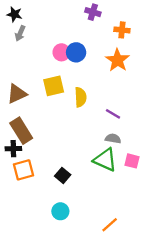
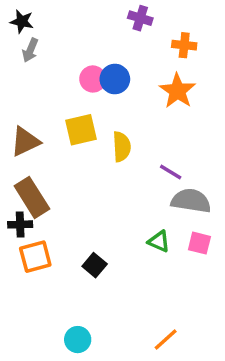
gray semicircle: (113, 139) -> (191, 201), moved, size x1.6
green triangle: (105, 160) -> (159, 241), size x0.6
cyan circle: (60, 211) -> (78, 340), moved

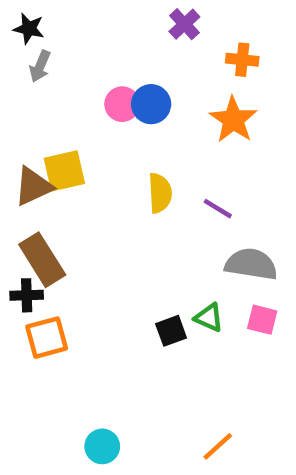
purple cross: (140, 18) -> (184, 24), turned 30
yellow square: (81, 130) -> (64, 171), moved
purple line: (171, 172) -> (218, 209), moved
black square: (95, 265) -> (171, 331), moved, turned 30

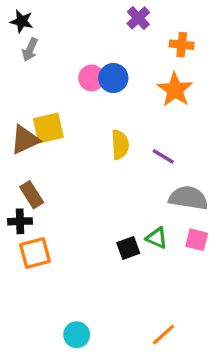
brown rectangle: (42, 260) -> (32, 195), size x0.7

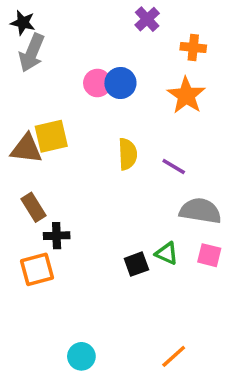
gray arrow: (30, 50) -> (32, 53), size x1.5
brown triangle: (25, 140) -> (26, 149), turned 32
black cross: (20, 221) -> (57, 236), moved

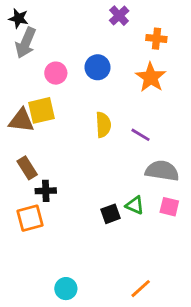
pink circle: (97, 83) -> (56, 73), moved

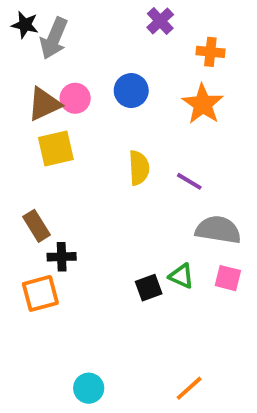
gray arrow: (26, 43) -> (54, 38), moved
brown triangle: (21, 120) -> (44, 104), moved, turned -32

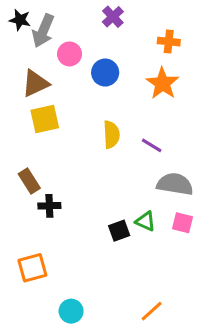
purple cross: (160, 21) -> (113, 17), moved
pink circle: (75, 98) -> (70, 54), moved
orange square: (40, 293) -> (32, 268), moved

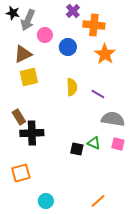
orange cross: (169, 42) -> (94, 25), moved, size x1.5
black cross: (49, 206) -> (32, 133), size x1.6
black square: (119, 231) -> (77, 149), turned 32

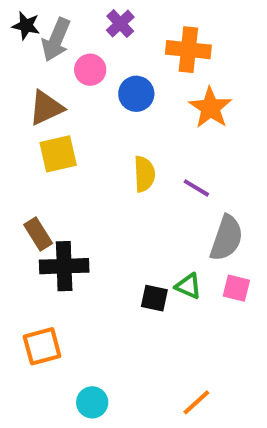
purple cross: (73, 11) -> (120, 24), moved
gray semicircle: (113, 119) -> (226, 238), turned 100

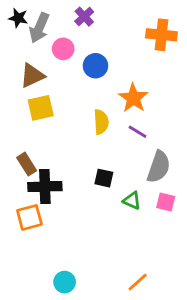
orange cross: (188, 50) -> (161, 35), moved
orange star: (210, 108) -> (133, 98), moved
black square: (154, 298) -> (104, 178), moved
orange square: (42, 346) -> (29, 217), moved

